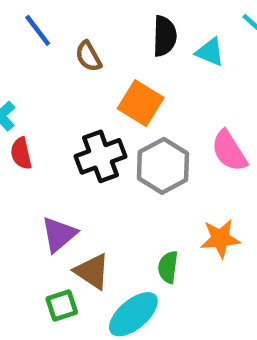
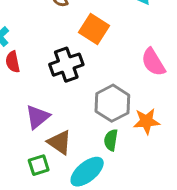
gray hexagon: (163, 166) -> (112, 103), moved

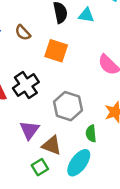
black cross: (66, 65) -> (26, 85), moved
gray hexagon: (112, 103) -> (68, 106), moved

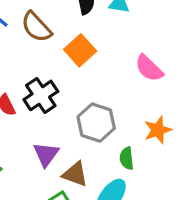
brown semicircle: (23, 33) -> (36, 27), size x1.5
orange square: (56, 51) -> (80, 50), turned 30

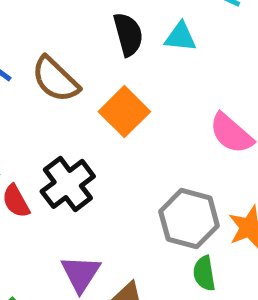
gray hexagon: (96, 123) -> (189, 219), moved

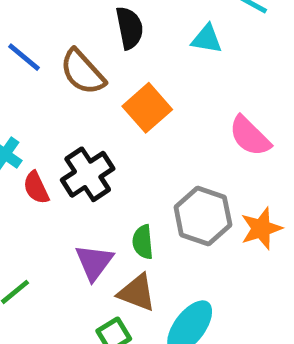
black semicircle: (128, 34) -> (129, 28), moved
green semicircle: (204, 273) -> (143, 242), moved

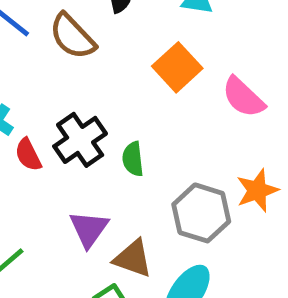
orange square: (147, 108) -> (177, 67), moved
gray hexagon: (203, 216) -> (201, 213), moved
green semicircle: (143, 242) -> (133, 159), moved

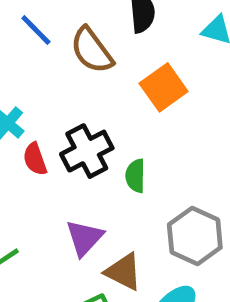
orange square: (177, 67) -> (164, 87), moved

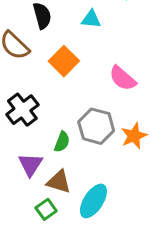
green semicircle: (135, 176) -> (62, 142), moved, turned -150
gray hexagon: (195, 236) -> (96, 126), moved

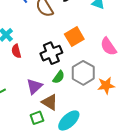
orange square: (64, 61) -> (74, 37), moved
black cross: (22, 110) -> (51, 53), moved

